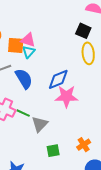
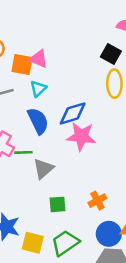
cyan triangle: (29, 52) -> (38, 89), moved
blue semicircle: (24, 79) -> (38, 121), moved
green line: (23, 113) -> (23, 152), turned -32

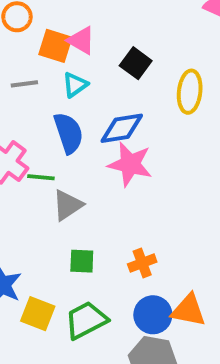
black square: (111, 54) -> (136, 63), moved

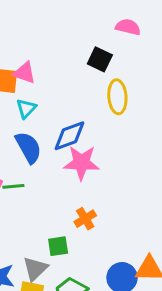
black square: (136, 63) -> (100, 59), moved
gray triangle: (68, 205) -> (35, 269), moved
orange cross: (142, 263) -> (85, 219), moved

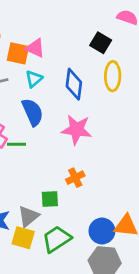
blue diamond: (70, 136) -> (74, 84), moved, turned -68

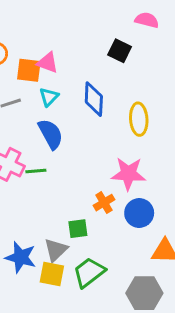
yellow ellipse: (113, 76) -> (139, 119), moved
pink star: (77, 130) -> (128, 174), moved
blue circle: (102, 231) -> (139, 213), moved

